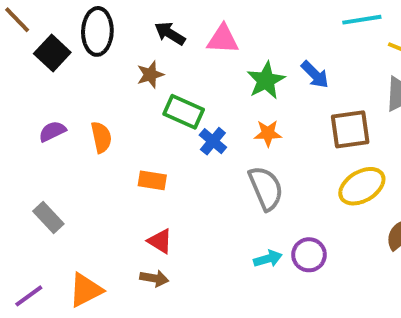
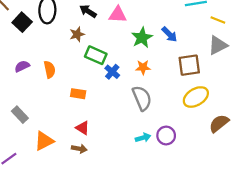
orange triangle: (86, 290) -> (44, 141), moved

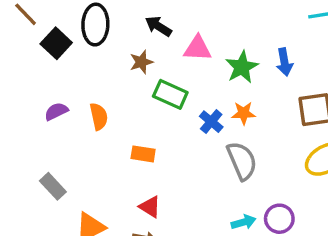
pink triangle: (118, 15) -> (198, 48), moved
blue arrow: (169, 34) -> (284, 62), turned 35
blue cross: (112, 72) -> (211, 122), moved

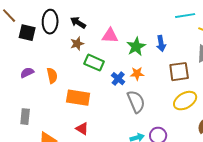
black arrow: (158, 26) -> (78, 23), moved
black square: (56, 43) -> (27, 33), turned -30
orange rectangle: (143, 154) -> (78, 98), size x1.6
gray rectangle: (53, 186) -> (25, 117), turned 49

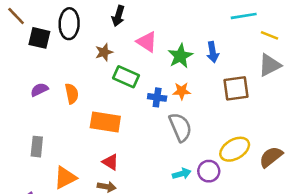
black arrow: (78, 23) -> (118, 16), moved, turned -105
pink triangle: (110, 36) -> (147, 42), turned 30
blue cross: (118, 79) -> (157, 97), turned -32
yellow ellipse: (185, 101) -> (235, 149), moved

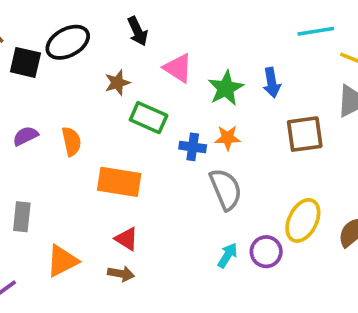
black arrow: (118, 16) -> (138, 31), turned -42
black ellipse: (69, 24) -> (68, 42), turned 60
yellow ellipse: (235, 149) -> (303, 220), turned -32
cyan arrow: (182, 174) -> (228, 255), turned -42

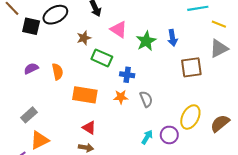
orange star: (228, 138) -> (121, 97), moved
gray semicircle: (226, 189) -> (146, 99), size x0.7
gray rectangle: (22, 217) -> (29, 115), turned 42
orange triangle: (62, 261) -> (40, 140), moved

